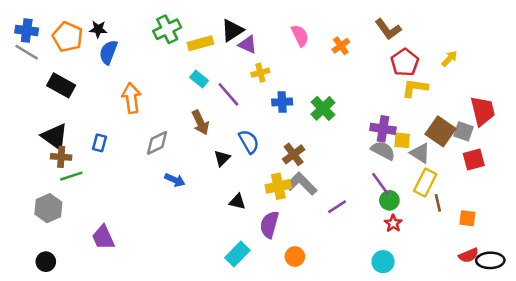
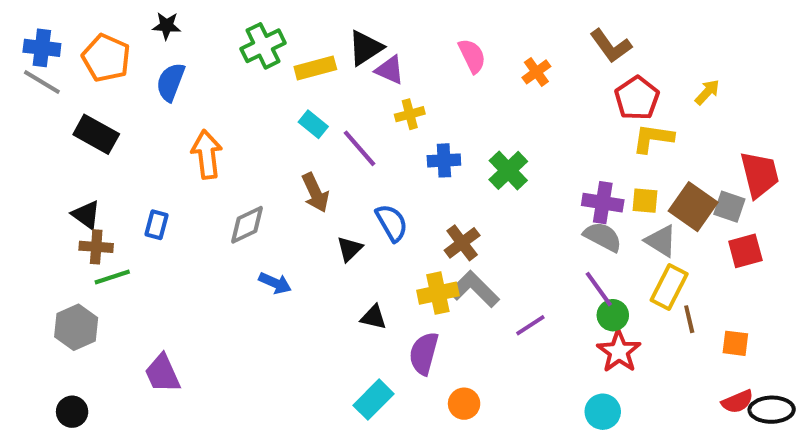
black star: (98, 29) -> (167, 26), moved
black triangle: (55, 136) -> (86, 215), size x0.7
yellow square: (402, 140) -> (645, 201), moved
red star: (393, 223) -> (619, 351), size x1.5

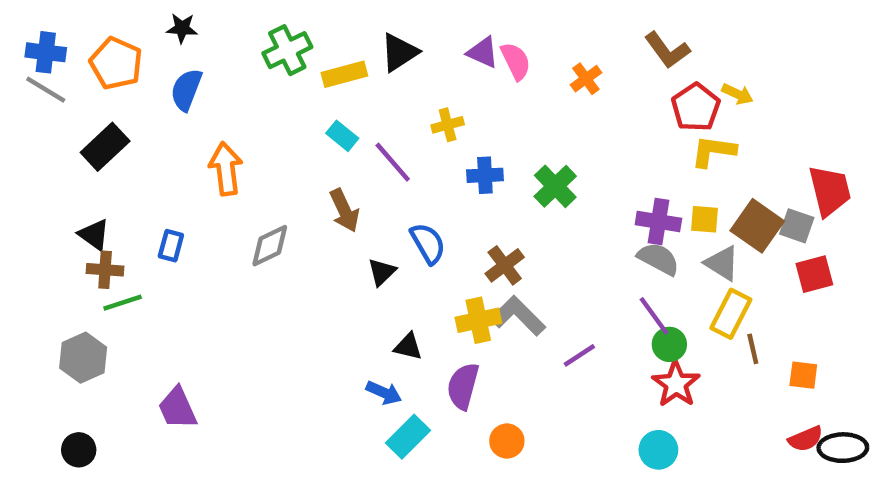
purple triangle: (390, 70) -> (483, 52), moved
yellow arrow: (707, 92) -> (737, 94), moved, turned 72
black rectangle: (96, 134) -> (105, 147), turned -72
blue arrow: (275, 283) -> (384, 393), moved

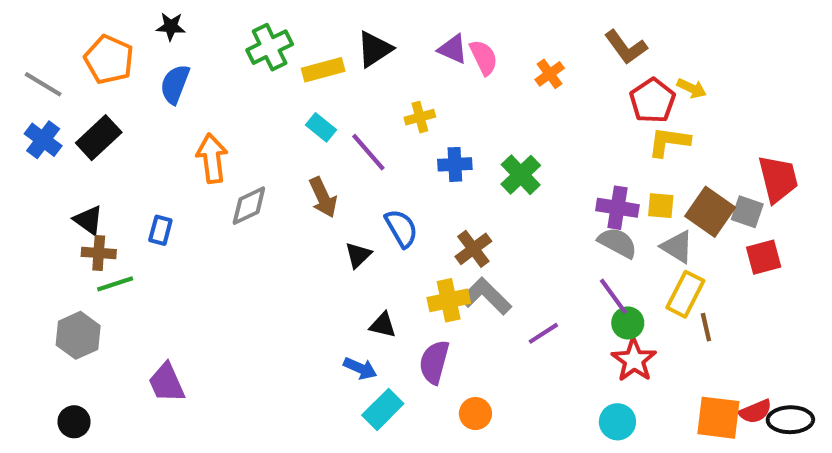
blue cross: (46, 52) -> (43, 140), moved, turned 30
gray diamond: (270, 246) -> (249, 206), moved
orange square: (803, 375) -> (718, 418), moved, size x1.6

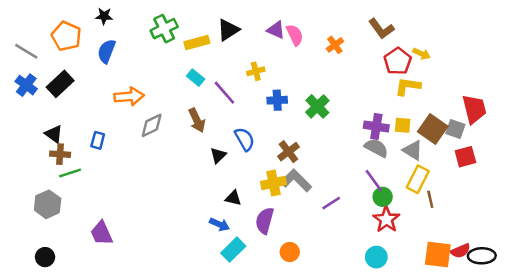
orange arrow: (212, 158) -> (129, 96), turned 92

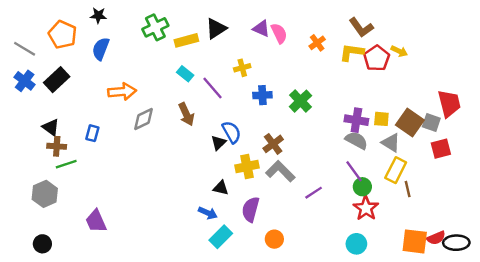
yellow L-shape: (408, 86) -> (352, 52), moved
black triangle: (218, 155) -> (218, 143), moved
yellow cross: (273, 183) -> (247, 167), moved

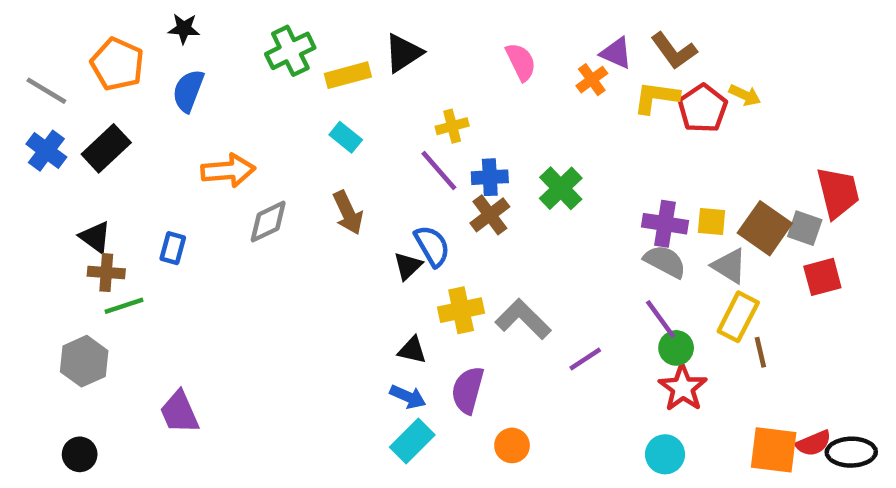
purple triangle: (261, 29) -> (616, 53), moved
purple line: (212, 88) -> (439, 171), moved
brown cross: (273, 144) -> (490, 215), moved
blue arrow: (208, 213) -> (408, 397), moved

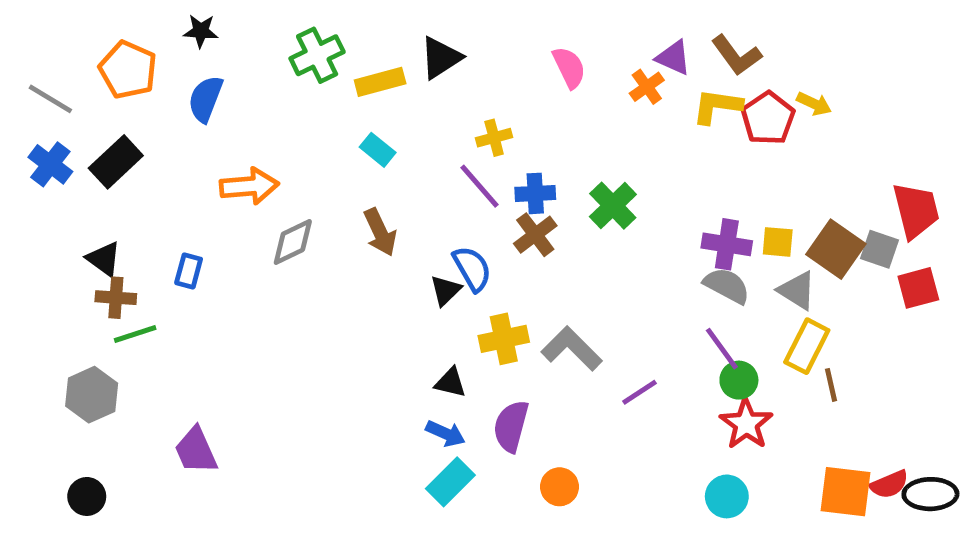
red square: (822, 277) -> (918, 288), moved

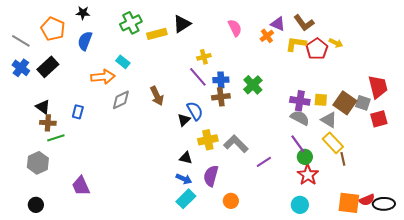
cyan rectangle: (378, 150) -> (123, 62), moved
brown cross: (535, 235) -> (221, 97), turned 30
yellow rectangle: (807, 346) -> (333, 143), turned -70

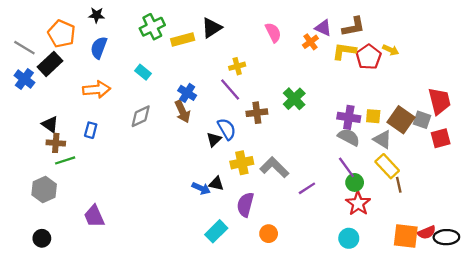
brown L-shape: (304, 23) -> (353, 27), turned -65
black rectangle: (48, 67) -> (50, 64), moved
orange arrow: (103, 77) -> (96, 89), moved
blue cross: (221, 80) -> (187, 93), moved, turned 35
blue arrow: (184, 179) -> (201, 188), moved

